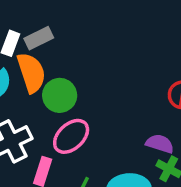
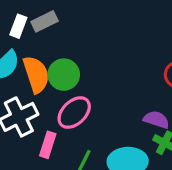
orange semicircle: (31, 73) -> (36, 74), moved

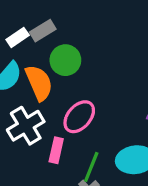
white rectangle: (18, 26) -> (18, 37), turned 40
green circle: (64, 75) -> (65, 60), moved

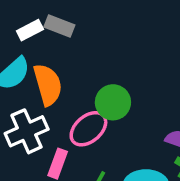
gray rectangle: (43, 31) -> (59, 26), turned 45
green circle: (65, 60) -> (113, 102), moved

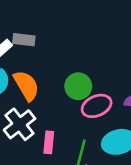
pink ellipse: (88, 129) -> (97, 106), moved, turned 32

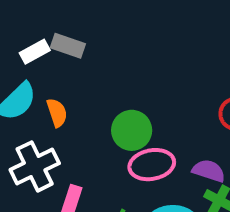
orange semicircle: (26, 86) -> (57, 113), size x0.6

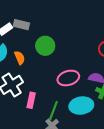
green circle: (132, 130) -> (45, 46), moved

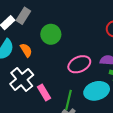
gray rectangle: (21, 25) -> (23, 16), turned -63
pink rectangle: (31, 100) -> (44, 93), turned -35

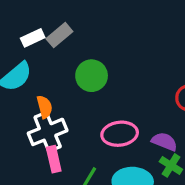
orange semicircle: (26, 50) -> (45, 107), moved
white cross: (22, 79) -> (48, 132), moved

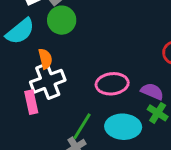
green circle: (92, 76) -> (62, 20), moved
pink rectangle: (54, 159) -> (31, 102), moved

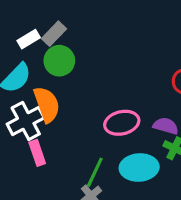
orange semicircle: (45, 59) -> (47, 104), size x1.6
white cross: (48, 81) -> (26, 121), moved

